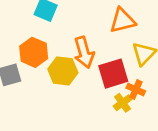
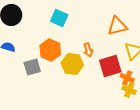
orange arrow: (84, 52) -> (88, 50), size x0.6
yellow cross: (123, 103) -> (129, 90), moved, turned -32

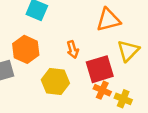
yellow hexagon: (72, 64) -> (55, 82), moved
orange cross: (127, 78) -> (102, 90), moved

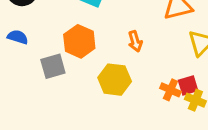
red square: (100, 69) -> (188, 85), moved, size x0.6

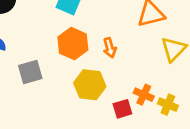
orange hexagon: (79, 41) -> (73, 44), moved
red square: (188, 85) -> (122, 109), moved

